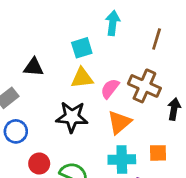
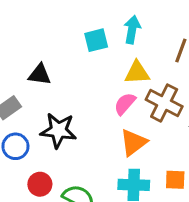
cyan square: (82, 48) -> (96, 40), moved
yellow triangle: (82, 78) -> (137, 73), moved
black star: (72, 117) -> (58, 130), moved

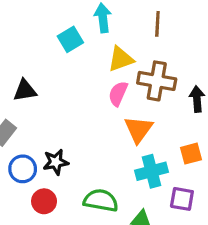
black star: (58, 130) -> (56, 162), moved, size x0.7
red circle: (40, 184) -> (44, 201), moved

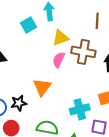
brown line: (157, 24) -> (97, 21), moved
orange triangle: (138, 129) -> (42, 87), moved

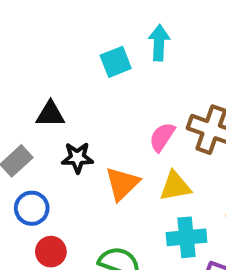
yellow triangle: (60, 38) -> (175, 186), moved
black star: (19, 103) -> (77, 158), moved

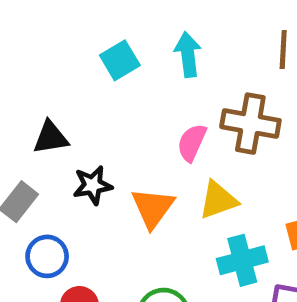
cyan arrow: (159, 43) -> (188, 55), moved

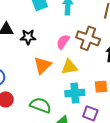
black star: (93, 185) -> (28, 37), moved

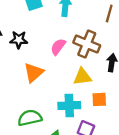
yellow triangle: (69, 67) -> (82, 77), moved
green semicircle: (41, 105) -> (30, 118), turned -35

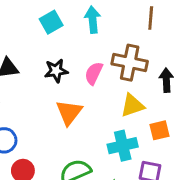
black star: (19, 40) -> (56, 71), moved

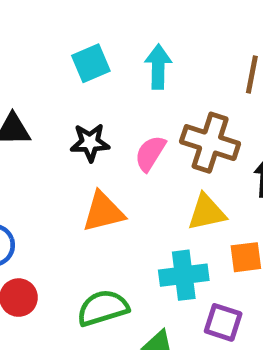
orange triangle: (69, 112) -> (103, 212), turned 32

